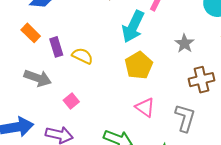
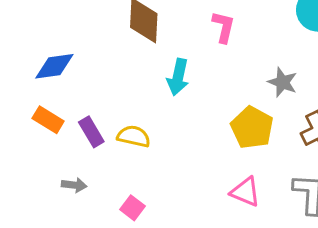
cyan arrow: (133, 27) -> (178, 77), moved, size x0.7
yellow pentagon: (139, 65) -> (252, 128), moved
gray arrow: (38, 78) -> (74, 185), size x0.6

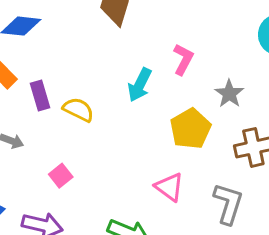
pink L-shape: (224, 27) -> (183, 59), moved
cyan arrow: (178, 77) -> (140, 85), moved

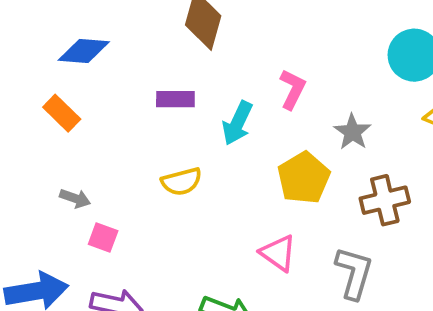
purple rectangle: (40, 96) -> (175, 99), moved, turned -72
yellow semicircle: (78, 109) -> (182, 182), moved, turned 140
pink square: (61, 176) -> (103, 238), moved, turned -30

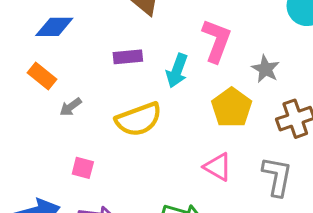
pink L-shape: (293, 89) -> (217, 41), size x1.4
yellow semicircle: (182, 182) -> (139, 119), size x1.5
gray arrow: (75, 198) -> (71, 107), moved, turned 130

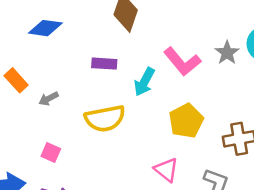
pink L-shape: (217, 41) -> (182, 62), turned 111
gray star: (265, 69) -> (227, 53), moved
orange rectangle: (42, 76) -> (16, 80), moved

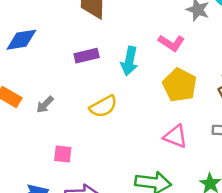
pink L-shape: (182, 62) -> (171, 43), moved, size x0.7
yellow semicircle: (105, 118) -> (103, 107), size x0.7

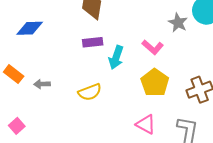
purple rectangle: (87, 56) -> (93, 42), moved
gray arrow: (45, 105) -> (42, 84), turned 35
pink square: (63, 154) -> (17, 126), moved, turned 35

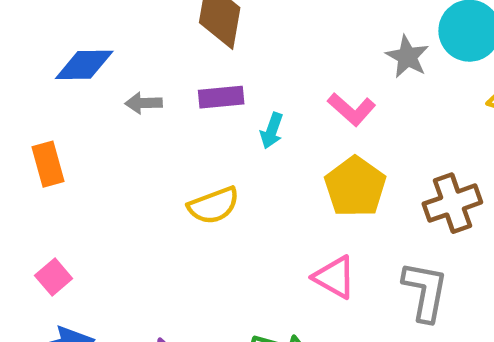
cyan arrow: (116, 57) -> (272, 131), size x0.7
orange rectangle: (14, 74) -> (48, 164), turned 36
gray arrow: (42, 84) -> (144, 103), moved

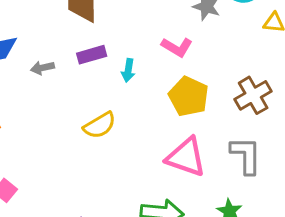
pink triangle: (335, 277) -> (186, 157), size x1.4

